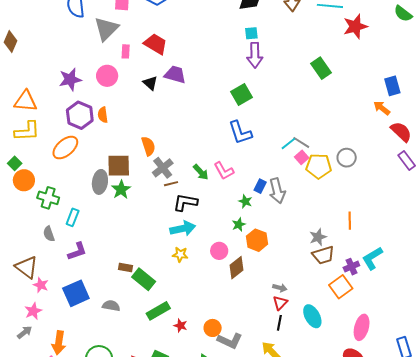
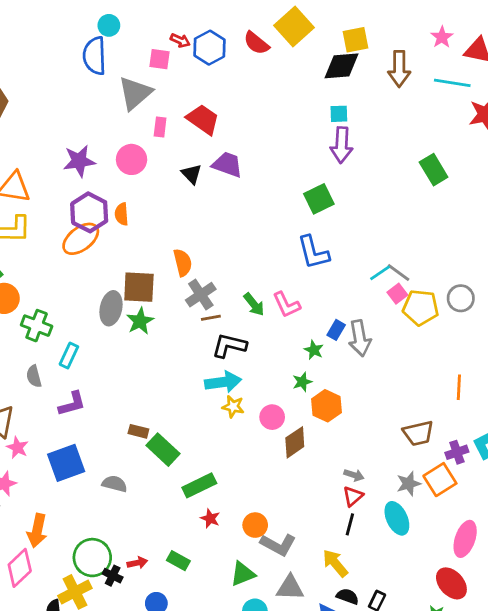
orange ellipse: (65, 148) -> (81, 239), moved
gray star: (318, 237) -> (409, 484), moved
yellow star: (180, 255) -> (233, 407), moved
green rectangle: (158, 311) -> (199, 485), moved

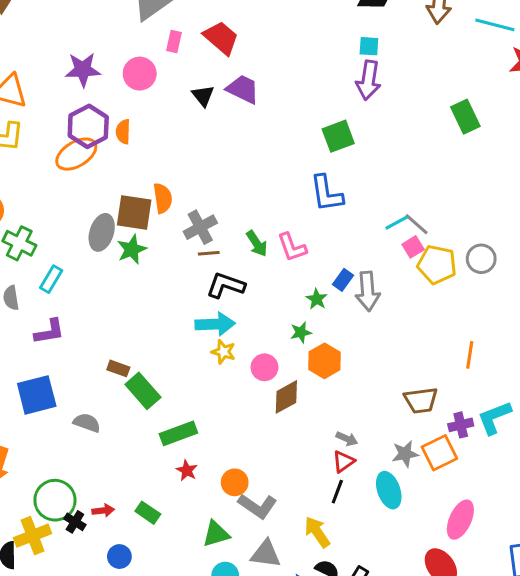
orange semicircle: (183, 263) -> (163, 198), moved

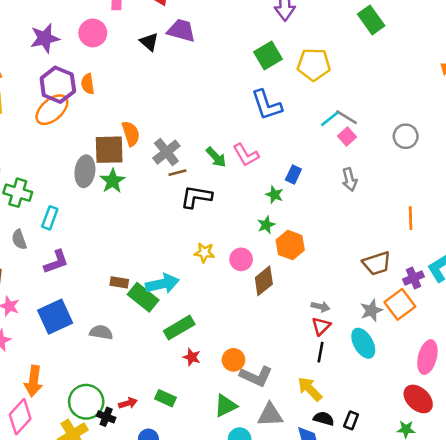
yellow pentagon: (437, 264) -> (314, 65), moved
gray arrow: (368, 291) -> (350, 179), moved, size x0.7
cyan arrow: (215, 324) -> (162, 284), moved

